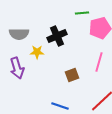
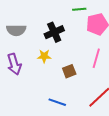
yellow star: (37, 52) -> (44, 56), moved

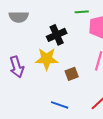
gray semicircle: (16, 30) -> (19, 17), moved
yellow star: (44, 56) -> (47, 59), size x1.6

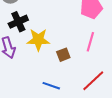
black cross: (57, 35) -> (18, 22), moved

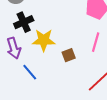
blue line: (51, 86) -> (30, 72), moved, turned 30

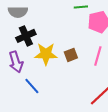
brown square: (69, 55) -> (71, 55), moved

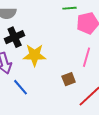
brown square: (71, 55) -> (69, 79), moved

